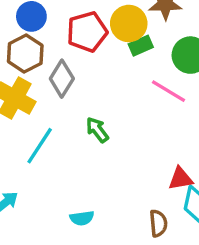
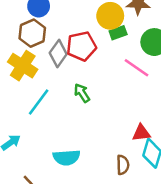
red pentagon: (87, 32) -> (81, 46), moved
cyan semicircle: (82, 218) -> (67, 157), size x1.5

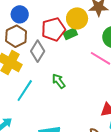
green rectangle: (118, 33) -> (70, 34), moved
red pentagon: (81, 46) -> (53, 29), moved

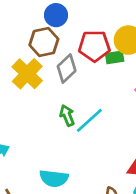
green arrow: (59, 81) -> (67, 115), moved
cyan line: (25, 91) -> (89, 120), moved

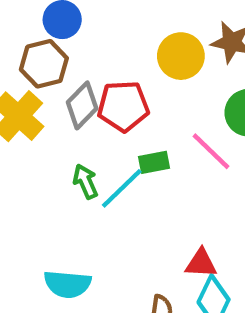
red pentagon: (94, 46) -> (123, 106), moved
green rectangle: (115, 57) -> (154, 162), moved

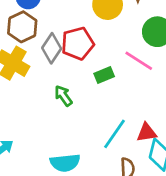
cyan line: (122, 188) -> (115, 134), moved

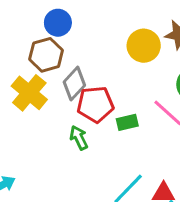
red pentagon: (78, 43) -> (95, 104), moved

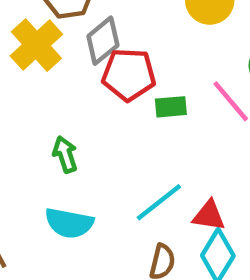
green arrow: (79, 138) -> (65, 154), moved

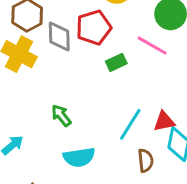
gray diamond: (103, 41) -> (59, 37), turned -32
red pentagon: (129, 75) -> (94, 27), moved

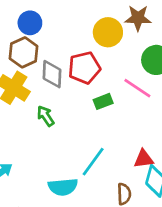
green arrow: (61, 116) -> (46, 116), moved
cyan line: (130, 124) -> (93, 162), moved

